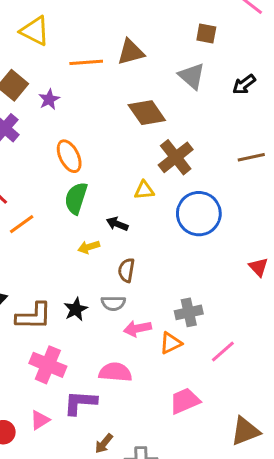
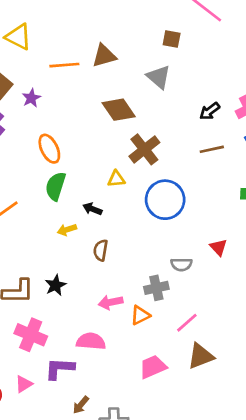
black arrow: (244, 84) -> (210, 111), moved
gray semicircle: (113, 303) -> (181, 264), moved
brown triangle: (245, 431) -> (201, 356), moved

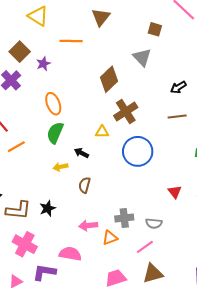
brown triangle: (104, 56) -> (101, 17), moved, turned -42
brown diamond: (119, 110) -> (109, 79), turned 75
gray semicircle: (181, 264) -> (154, 223), moved

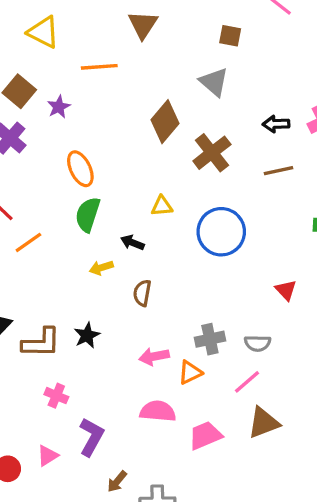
black arrow: (178, 87) -> (276, 124), turned 35
brown cross: (126, 112) -> (212, 153), moved
pink cross: (25, 244) -> (56, 396), size x0.6
pink semicircle: (70, 254) -> (158, 411), moved
purple L-shape: (44, 272) -> (91, 437), turned 115

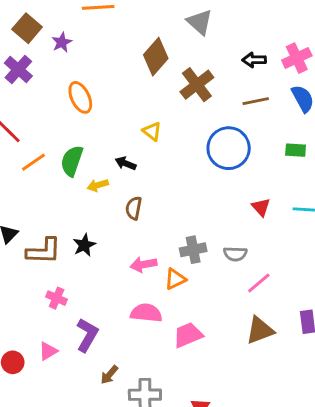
yellow triangle: (162, 206) -> (152, 131), turned 42
green semicircle: (88, 215) -> (72, 161), moved
blue circle: (221, 232) -> (229, 148), moved
pink line: (247, 382) -> (259, 283), moved
brown triangle: (264, 423) -> (260, 330), moved

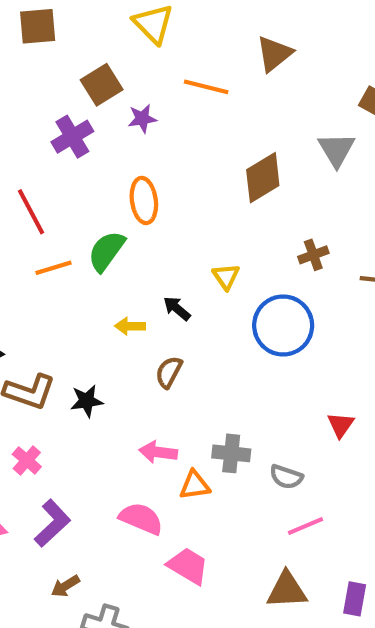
brown cross: (197, 85) -> (313, 255), moved, size x0.6
blue circle: (229, 148) -> (283, 325), moved
green semicircle: (72, 161) -> (106, 251), moved
pink trapezoid: (188, 335) -> (188, 566), turned 36

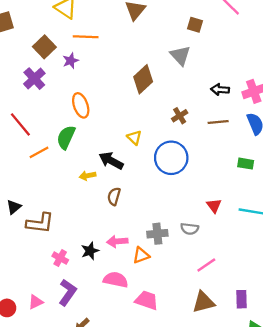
orange line: (206, 87) -> (86, 37), moved
black arrow: (177, 308) -> (111, 161), size x1.5
black star: (87, 401) -> (90, 251), moved
pink cross: (27, 460) -> (60, 258), moved
gray semicircle: (286, 477) -> (190, 229), moved

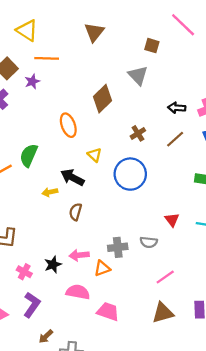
orange ellipse: (81, 105) -> (68, 125), moved
brown line: (218, 122) -> (175, 139), turned -36

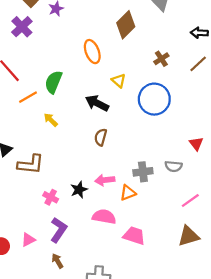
yellow arrow: (50, 192) -> (51, 120), moved, turned 56
brown arrow: (46, 336) -> (57, 261), moved, turned 104

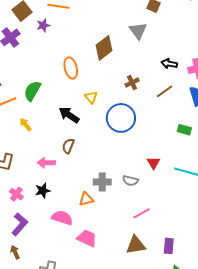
pink arrow: (105, 180) -> (46, 163), moved

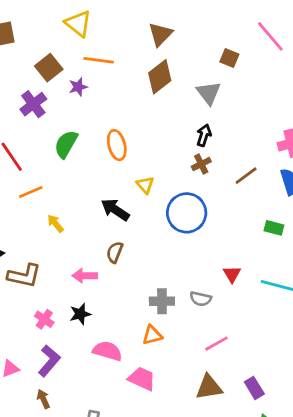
brown diamond: (104, 48) -> (160, 77), moved
black arrow: (169, 64) -> (204, 135), moved, turned 98
green semicircle: (32, 91) -> (66, 144), moved
orange triangle: (86, 199) -> (152, 335), moved
purple rectangle: (169, 246) -> (254, 388), turned -35

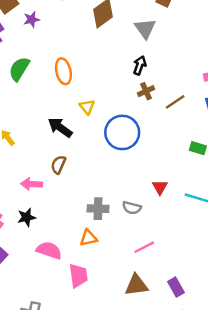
brown cross: (201, 164) -> (146, 91), moved
pink trapezoid: (142, 379) -> (78, 276), turned 55

